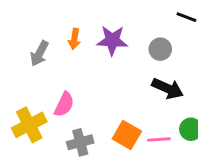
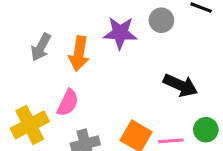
orange arrow: (74, 39) -> (79, 54), moved, size x1.5
gray circle: (160, 49) -> (161, 20), moved

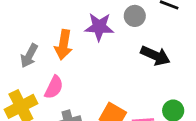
gray arrow: (41, 47) -> (29, 56), moved
black arrow: (180, 85) -> (155, 56), moved

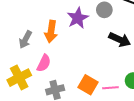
purple star: (99, 27) -> (78, 18), turned -30

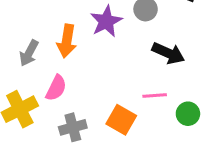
pink line: (110, 88) -> (155, 96), moved

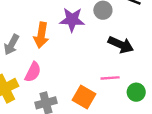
purple star: (106, 21) -> (72, 20), turned 30

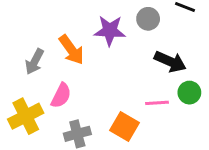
orange arrow: (41, 35) -> (71, 50), turned -45
green circle: (136, 92) -> (189, 93), moved

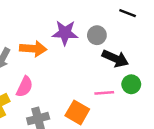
gray circle: (148, 19) -> (97, 35), moved
orange arrow: (71, 50) -> (33, 49), turned -50

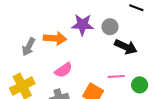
green circle: (131, 84) -> (140, 85), moved
pink semicircle: (25, 87) -> (63, 70), moved, turned 30

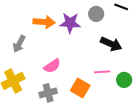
gray circle: (110, 27) -> (96, 14), moved
orange arrow: (55, 38) -> (44, 22), moved

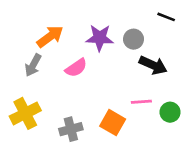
gray circle: (96, 14) -> (134, 39), moved
orange arrow: (44, 22) -> (50, 37), moved, turned -40
pink semicircle: (52, 66) -> (76, 68), moved

